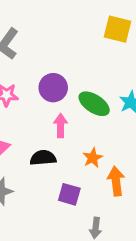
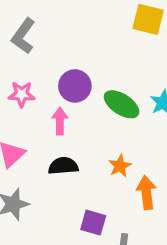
pink arrow: (61, 126) -> (60, 121), moved
purple square: (69, 194) -> (93, 223), moved

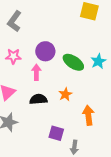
orange star: (120, 166) -> (65, 94), moved

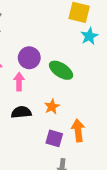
cyan star: (98, 61) -> (89, 36), moved
purple square: (56, 133) -> (54, 138), moved

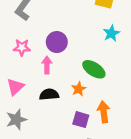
cyan star: (89, 36) -> (111, 33), moved
green ellipse: (61, 70) -> (94, 69), moved

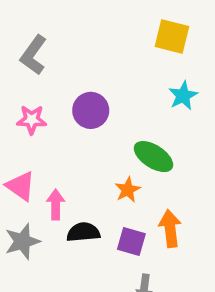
pink arrow: (47, 65) -> (56, 205), moved
pink triangle: (15, 87) -> (21, 186), turned -42
black semicircle: (49, 94) -> (83, 232), moved

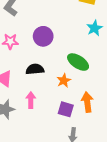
pink arrow: (56, 205) -> (31, 100), moved
black semicircle: (83, 232) -> (35, 69), moved

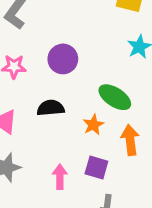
pink arrow: (31, 100) -> (60, 177), moved
orange arrow: (87, 102) -> (130, 140), moved

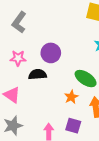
black semicircle: (51, 108) -> (37, 74), moved

